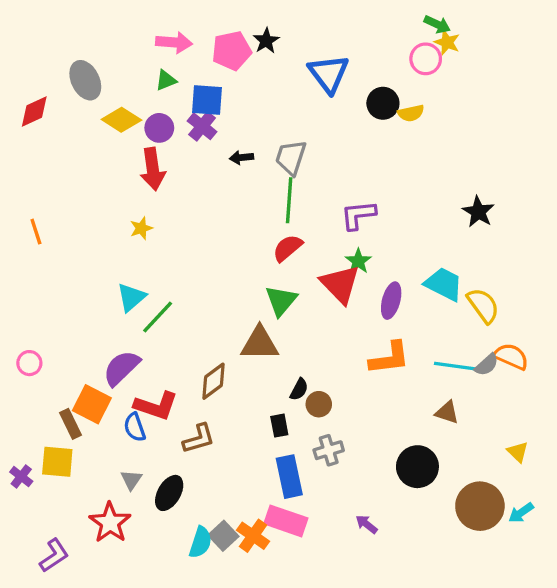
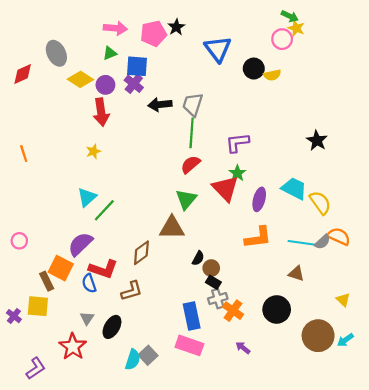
black arrow: (242, 158) -> (160, 105), size x1.5
black rectangle: (279, 426) -> (213, 282), moved, turned -48
orange cross: (253, 536) -> (233, 311), moved

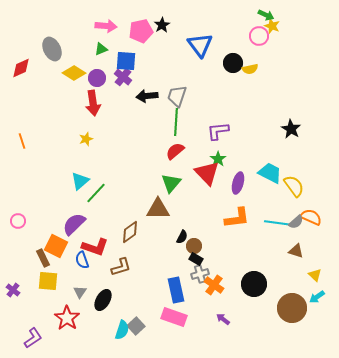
brown triangle: (296, 274) -> (296, 251), moved
yellow square: (38, 306) -> (48, 281), moved
cyan arrow: (345, 340) -> (317, 297), moved

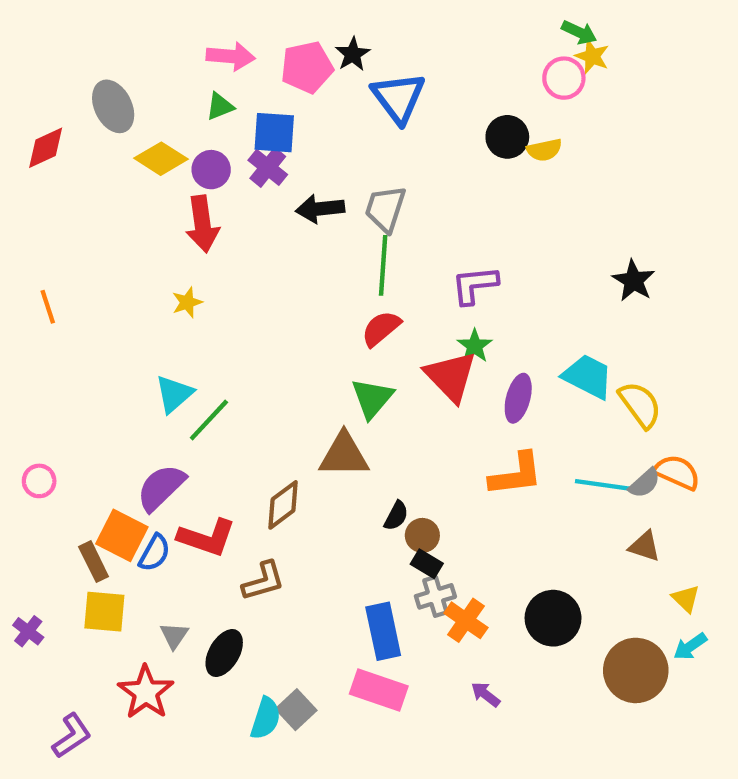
blue triangle: (200, 45) -> (398, 98), moved
blue semicircle: (82, 260) -> (154, 553), moved, turned -132

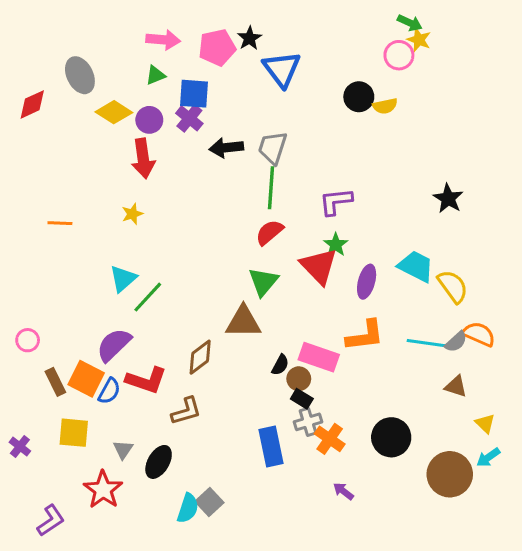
orange line: (48, 307) -> (60, 223), moved, turned -70
brown rectangle: (94, 562) -> (55, 382), moved
pink rectangle: (379, 690) -> (319, 357), moved

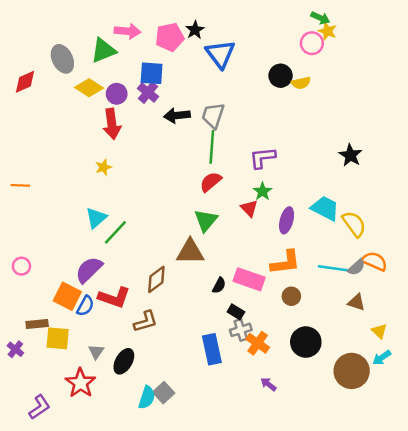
green triangle: (155, 75) -> (103, 50), moved, size x1.6
orange line: (60, 223) -> (20, 185), moved
red triangle: (319, 266) -> (249, 208), size x0.6
brown circle: (299, 379) -> (291, 296), moved
brown rectangle: (55, 382) -> (37, 324), moved, turned -70

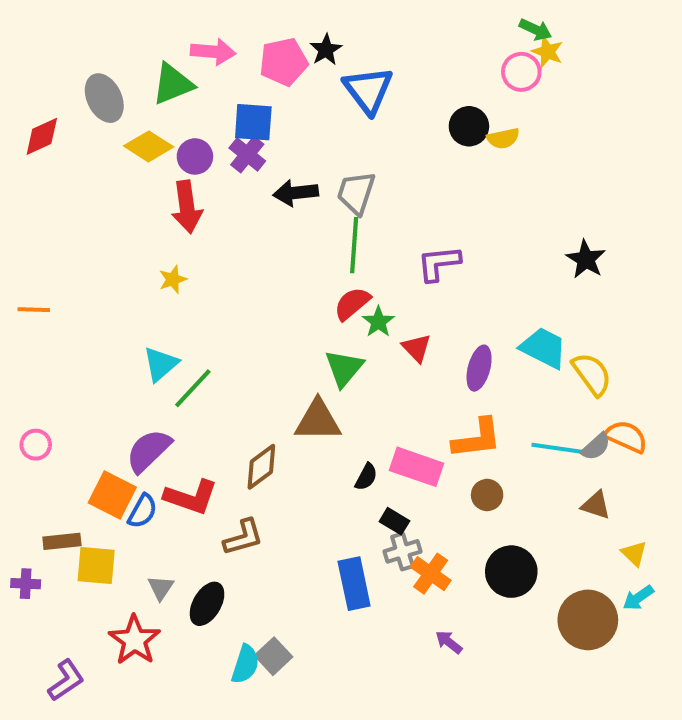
green star: (262, 191) -> (378, 322), moved
purple cross: (15, 349) -> (26, 584), turned -35

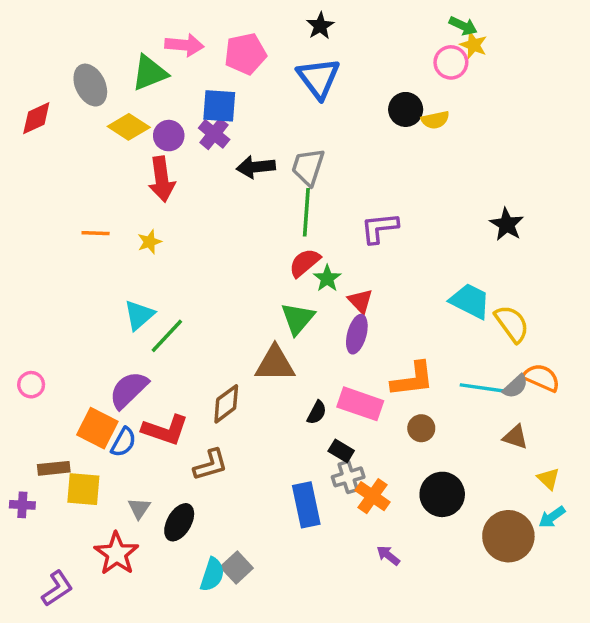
black star: (326, 50) -> (320, 26), moved
orange line: (34, 310) -> (96, 233), moved
purple ellipse: (479, 368) -> (357, 334), moved

